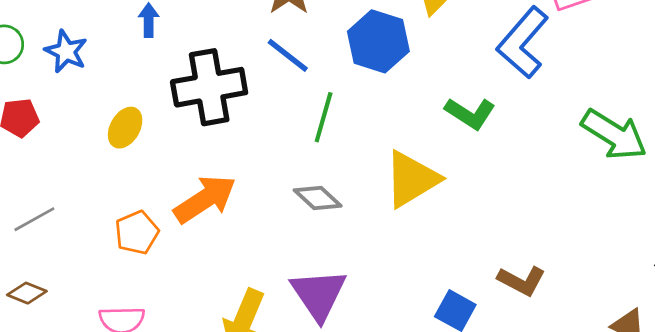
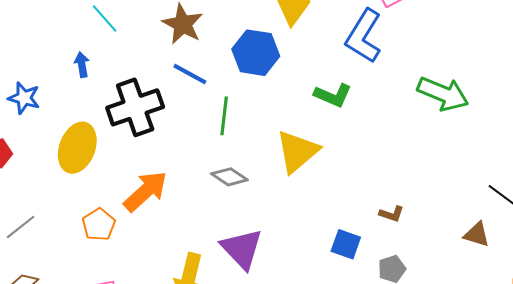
yellow ellipse: (125, 128) -> (77, 148), size x1.6
brown L-shape: (522, 281) -> (392, 214), size x0.7

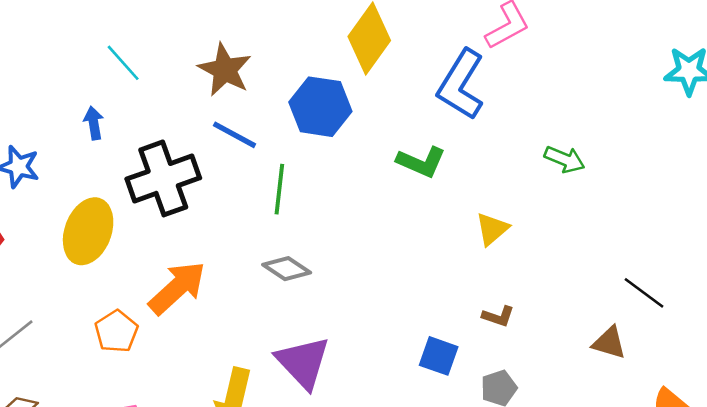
green arrow: (443, 94) -> (565, 159), size x0.6
yellow triangle: (297, 151) -> (492, 229), moved, size x0.6

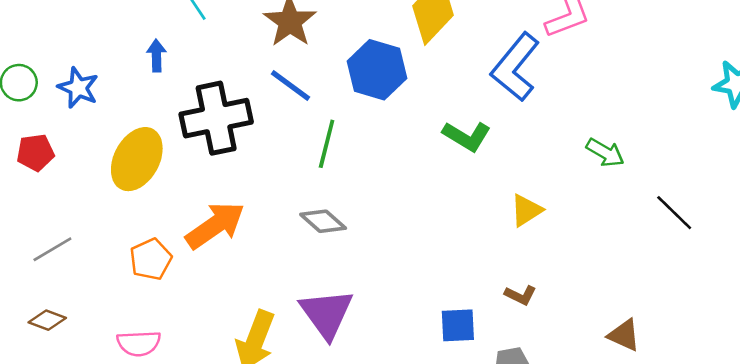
black line: (644, 293) -> (674, 213), moved
blue square: (439, 356) -> (458, 325), turned -30

